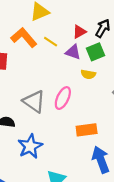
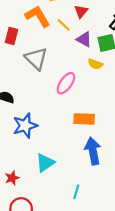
red triangle: (79, 32) -> (81, 11), moved, turned -32
gray triangle: (34, 101) -> (36, 59), moved

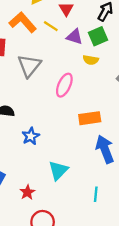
gray triangle: (36, 59) -> (29, 66), turned 35
blue star: (25, 126) -> (31, 136), size x0.7

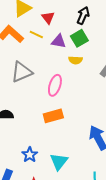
gray triangle: (29, 66) -> (22, 72), turned 35
orange rectangle: (90, 118) -> (53, 116), moved
blue star: (31, 136) -> (30, 155), moved

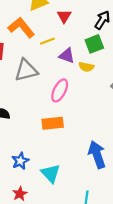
yellow line: (36, 34) -> (47, 41), moved, turned -56
purple triangle: (59, 41) -> (67, 56), moved
cyan triangle: (59, 162) -> (51, 173), turned -30

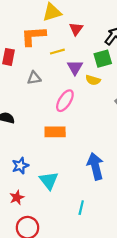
orange L-shape: (21, 28) -> (33, 36), turned -60
purple triangle: (67, 56) -> (75, 67), turned 35
gray triangle: (26, 70) -> (34, 78), size x0.6

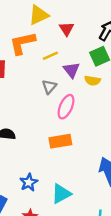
gray triangle: (34, 78) -> (49, 87), moved, turned -32
cyan triangle: (49, 181) -> (61, 194), turned 48

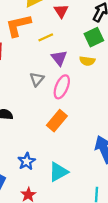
purple triangle: (72, 70) -> (59, 58), moved
gray triangle: (49, 87) -> (37, 79), moved
orange rectangle: (60, 141) -> (57, 121), turned -40

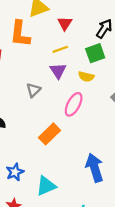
orange L-shape: (18, 25) -> (20, 34), turned -76
yellow line: (46, 37) -> (60, 49), moved
pink ellipse: (62, 87) -> (74, 104), moved

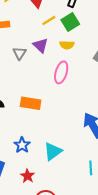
yellow line: (60, 49) -> (49, 20), moved
gray triangle: (33, 90) -> (20, 53), moved
orange rectangle: (50, 134) -> (31, 103), moved, turned 66

